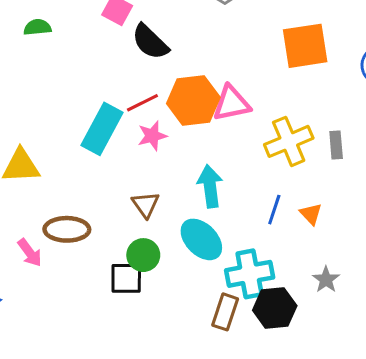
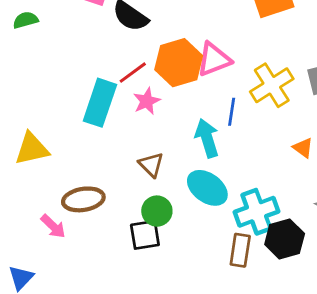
blue line: (274, 210) -> (232, 112), moved

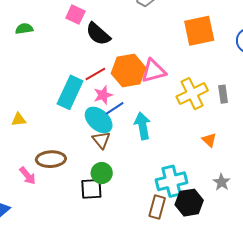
blue line: (232, 112) -> (115, 108), moved, turned 42
yellow triangle: (32, 149) -> (19, 120), size x0.6
cyan ellipse: (207, 188) -> (99, 120), moved

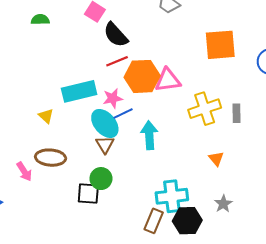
red line: (95, 74) -> (117, 61), moved
cyan rectangle: (70, 92) -> (79, 91), turned 44
yellow triangle: (19, 120) -> (46, 116), moved, turned 42

